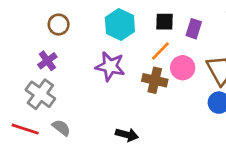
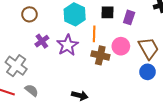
orange line: (160, 51) -> (94, 34), moved, turned -42
purple cross: (47, 61) -> (42, 41), moved
purple star: (110, 66) -> (67, 45), turned 30

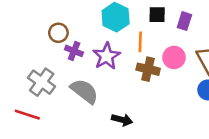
brown circle: (29, 14) -> (58, 33), moved
purple cross: (42, 41) -> (74, 51), turned -32
gray semicircle: (32, 90) -> (84, 91), moved, size x1.6

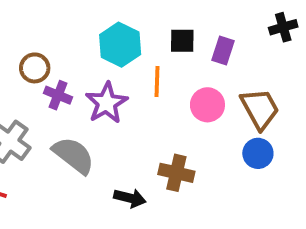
brown cross: (148, 69) -> (176, 173), moved

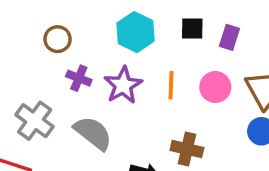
brown circle: (35, 68) -> (58, 39), moved
orange line: (157, 82) -> (171, 85), moved

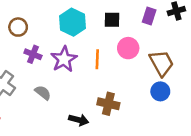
purple rectangle: (229, 37) -> (149, 16), moved
pink circle: (215, 87) -> (128, 48), moved
gray semicircle: (93, 133) -> (43, 93), size x0.6

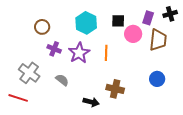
pink circle: (128, 48) -> (133, 34), moved
brown trapezoid: (162, 63) -> (158, 40), moved, turned 35

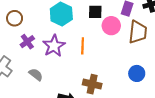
purple cross: (54, 49) -> (27, 42), turned 32

